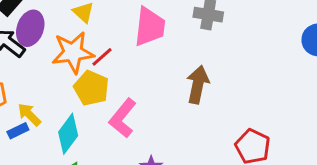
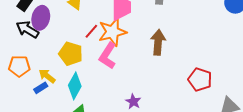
orange star: (73, 52) -> (112, 32), moved
yellow pentagon: (91, 88) -> (71, 54), moved
pink L-shape: (123, 118) -> (108, 56), moved

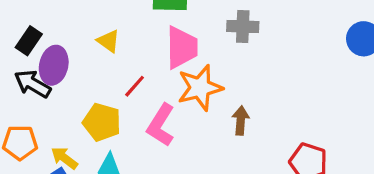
orange star: (112, 32) -> (200, 88), moved
brown arrow: (158, 42) -> (241, 121), moved, size x0.7

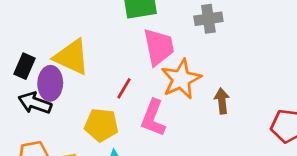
yellow triangle: (108, 41) -> (72, 57), moved, size x1.8

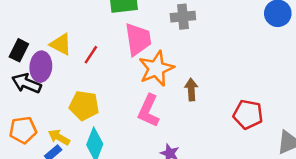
yellow triangle: (72, 57) -> (61, 44), size x0.7
red line: (124, 88) -> (91, 55), moved
pink L-shape: (153, 118) -> (149, 111), moved

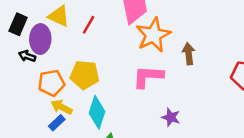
black arrow: (26, 83) -> (27, 56), size x0.6
pink L-shape: (149, 111) -> (148, 77), turned 72
orange pentagon: (23, 130) -> (51, 83), moved

